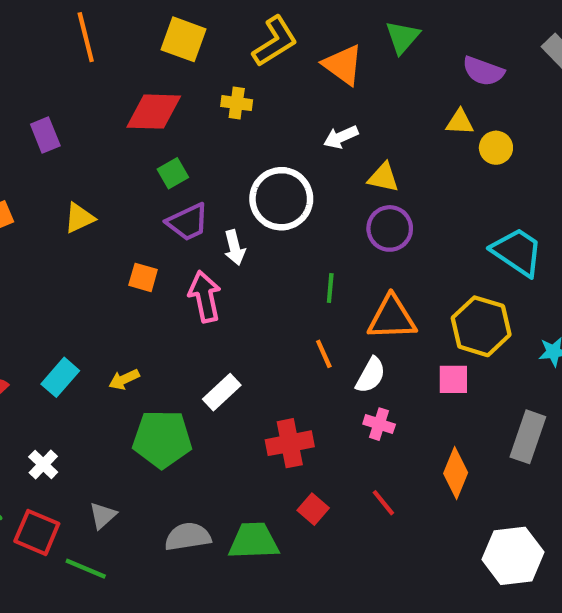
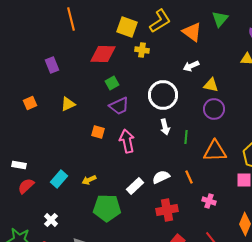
yellow square: (183, 39) -> (127, 27), moved
white arrow: (235, 248) -> (165, 127), moved
orange line: (324, 354) -> (189, 177), moved
white semicircle: (371, 375) -> (161, 177), moved, turned -144

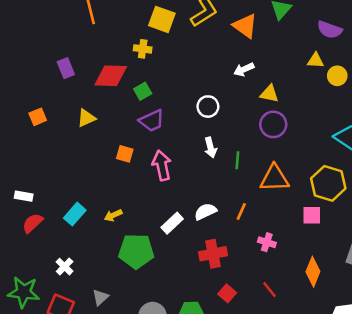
yellow cross: (142, 50) -> (143, 49), moved
red diamond: (103, 54) -> (111, 76), moved
white circle: (163, 95) -> (208, 107), size x0.6
orange line: (189, 177) -> (241, 212), turned 48

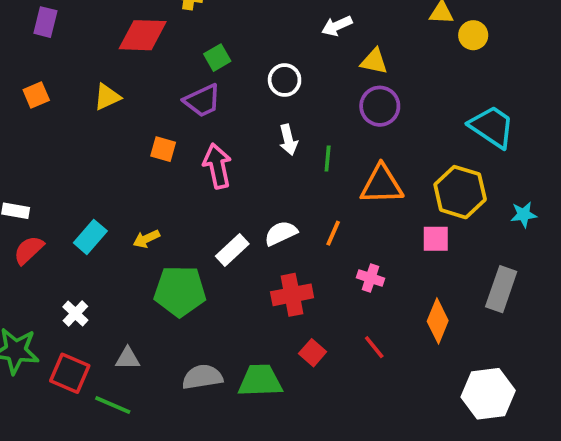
purple rectangle: (66, 68) -> (45, 22), moved, turned 36
green square: (143, 91) -> (217, 58), moved
gray triangle: (100, 297) -> (128, 358), turned 42

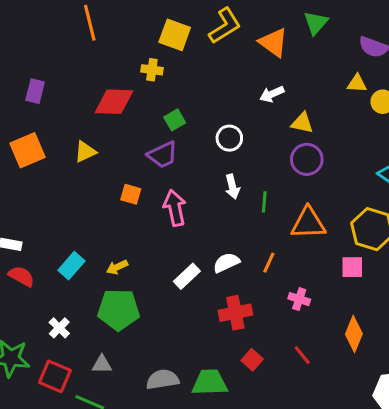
orange square: (36, 95) -> (27, 150), size x1.6
red semicircle: (29, 250) -> (21, 276), turned 72
green pentagon: (180, 291) -> (119, 310), moved

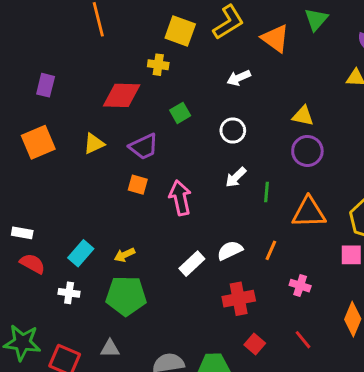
white arrow: (272, 94) -> (239, 78), moved
purple trapezoid: (163, 155) -> (144, 147), moved
white arrow: (232, 187) -> (236, 177), turned 60
white cross: (59, 328) -> (69, 293), moved, turned -36

